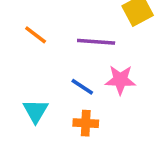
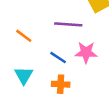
orange line: (36, 35) -> (24, 36), moved

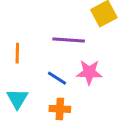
orange line: (24, 36) -> (17, 53), turned 54

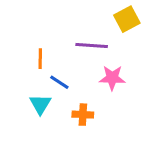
blue line: (57, 78) -> (59, 82), moved

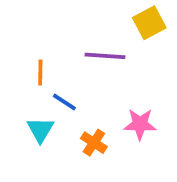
pink star: (112, 78) -> (140, 124), moved
orange cross: (83, 115) -> (94, 143), turned 30

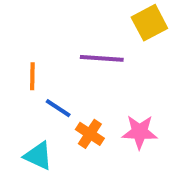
cyan triangle: (40, 130) -> (38, 156), moved, turned -36
orange cross: (94, 143) -> (90, 134), moved

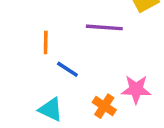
orange cross: (90, 134) -> (104, 106), moved

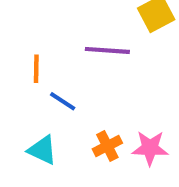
pink star: (136, 89) -> (150, 148), moved
orange cross: (104, 106) -> (107, 146), turned 30

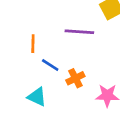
orange cross: (107, 146) -> (75, 78), moved

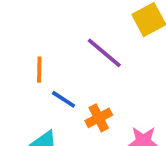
purple line: (79, 32) -> (104, 53), turned 36

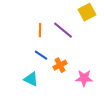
orange line: (39, 70) -> (40, 30), moved

